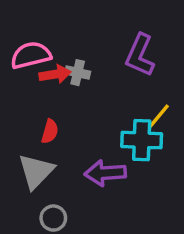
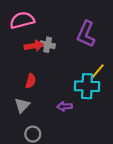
pink semicircle: (31, 55) -> (22, 20), moved
gray triangle: (36, 171) -> (22, 105), size x0.7
purple arrow: (105, 173) -> (65, 106), size x0.6

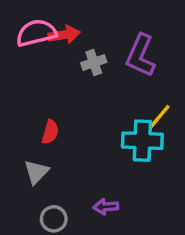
gray cross: (48, 45) -> (94, 62), moved, turned -32
red arrow: (34, 46) -> (64, 35), moved
purple arrow: (65, 106) -> (106, 207), moved

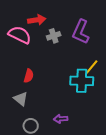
pink semicircle: (36, 33) -> (20, 35), moved, turned 40
gray triangle: (36, 172) -> (21, 99), turned -35

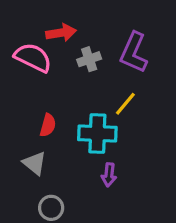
yellow line: (92, 67) -> (125, 104), moved
cyan cross: (82, 81) -> (97, 134), moved
purple arrow: (61, 119) -> (109, 175), moved, turned -80

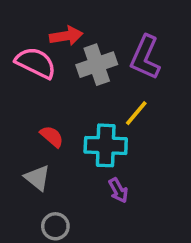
gray cross: (89, 59) -> (97, 65), size x1.5
red semicircle: (48, 125) -> (52, 136), turned -65
purple arrow: (109, 175) -> (118, 190), turned -35

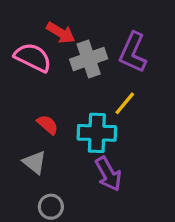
red arrow: (66, 36) -> (61, 33), turned 40
purple arrow: (118, 190) -> (108, 174), size x1.5

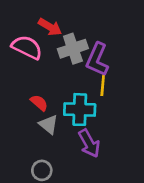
purple L-shape: (133, 52) -> (97, 59), moved
yellow line: (125, 103) -> (103, 85), turned -35
gray triangle: (34, 162) -> (49, 124), moved

